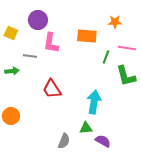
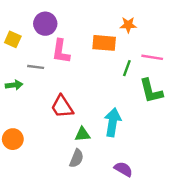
orange star: (115, 22) -> (128, 25), moved
green triangle: (86, 128) -> (83, 134), moved
gray semicircle: (64, 141) -> (77, 158), moved

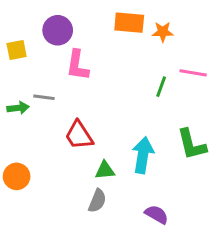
yellow square: (13, 39) -> (17, 50), turned -35
orange rectangle: (104, 43) -> (129, 23), moved
gray line: (36, 67) -> (44, 97), moved
green L-shape: (151, 91) -> (192, 144), moved

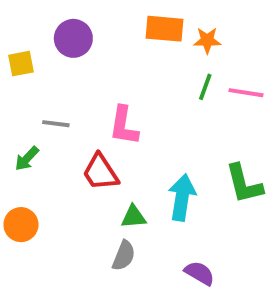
pink L-shape: (77, 65) -> (124, 126), moved
green line: (161, 87) -> (205, 87), moved
green arrow: (18, 108) -> (27, 159), moved, turned 140

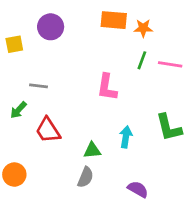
pink L-shape: (124, 126) -> (107, 87), moved
red trapezoid: (101, 172) -> (48, 130), moved
cyan arrow: (182, 197) -> (126, 137), size x0.7
orange circle: (21, 225) -> (14, 175), moved

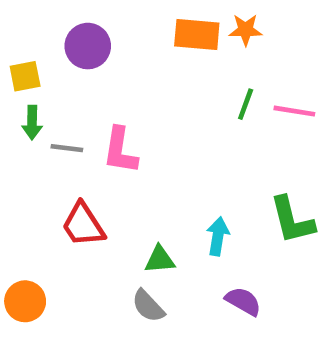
orange star: (143, 28) -> (246, 30), moved
pink L-shape: (107, 87) -> (120, 150), moved
green arrow: (18, 110) -> (32, 123), moved, turned -42
gray semicircle: (86, 177) -> (148, 306), turned 115
purple semicircle: (138, 189) -> (243, 301), moved

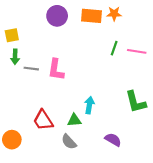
purple circle: (88, 46) -> (57, 16), moved
red trapezoid: (83, 225) -> (43, 120), moved
cyan arrow: (218, 236) -> (89, 105), moved

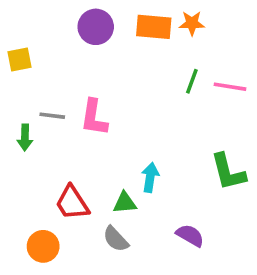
green arrow: (15, 57) -> (25, 138), moved
orange circle: (12, 140) -> (43, 246), moved

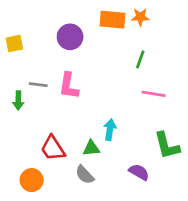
purple circle: (96, 27) -> (70, 37), moved
pink line: (230, 87) -> (154, 94), moved
green L-shape: (228, 172) -> (167, 146), moved

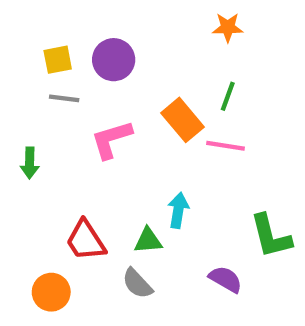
orange rectangle: (112, 20) -> (182, 120), moved, turned 45
yellow square: (14, 43) -> (58, 60), moved
gray line: (38, 85) -> (64, 98), moved
pink L-shape: (69, 86) -> (111, 139), turned 64
pink line: (154, 94) -> (226, 146), moved

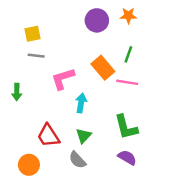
purple circle: (114, 60) -> (97, 20), moved
cyan arrow: (178, 210) -> (81, 103), moved
green L-shape: (271, 236) -> (126, 127), moved
green triangle: (148, 240) -> (83, 136), turned -42

